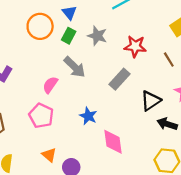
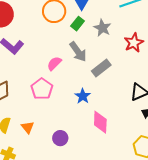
red star: (135, 46) -> (134, 43), turned 30
gray rectangle: (120, 79) -> (101, 68), moved
orange triangle: (49, 155) -> (28, 127), moved

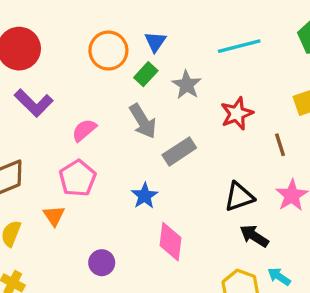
pink semicircle: (54, 63) -> (84, 130), moved
orange triangle: (28, 127) -> (54, 216), moved

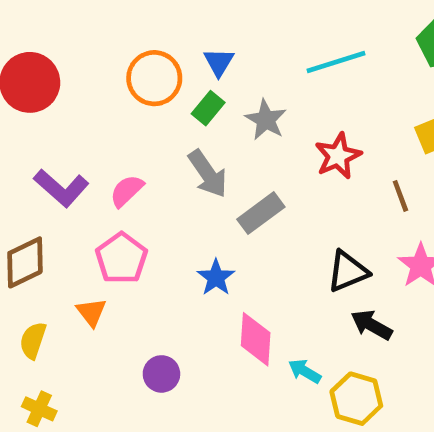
purple L-shape: (34, 103) -> (61, 188), moved
cyan arrow: (279, 277) -> (305, 371), moved

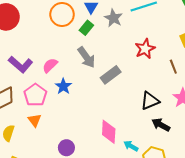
gray star: (266, 120) -> (113, 18), moved
pink pentagon: (121, 258) -> (35, 95), moved
blue star: (216, 277) -> (63, 86), moved

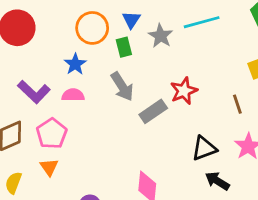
green rectangle: (86, 28) -> (124, 47), turned -56
red star: (145, 49) -> (184, 91), moved
pink semicircle: (50, 65) -> (73, 95), turned 42
blue star: (63, 86) -> (75, 64), moved

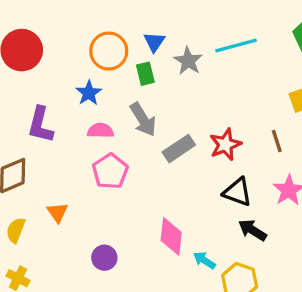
red star: (184, 91) -> (225, 144), moved
purple L-shape: (34, 92) -> (40, 125), turned 60
pink semicircle: (73, 95) -> (100, 131), moved
pink pentagon: (52, 134) -> (110, 171), moved
black triangle: (204, 148) -> (238, 192), turned 40

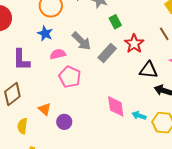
green rectangle: (145, 74) -> (115, 22), moved
purple circle: (104, 258) -> (64, 122), moved

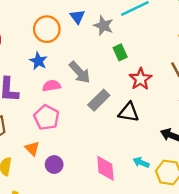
gray rectangle: (107, 53) -> (99, 100), moved
black triangle: (148, 70) -> (129, 112), moved
pink pentagon: (70, 77) -> (47, 117), moved
pink diamond: (116, 106) -> (105, 168), moved

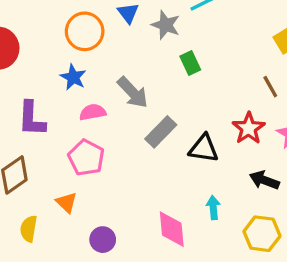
red star: (140, 79) -> (249, 128), moved
cyan arrow: (141, 163) -> (213, 208), moved, turned 63
purple circle: (54, 165) -> (103, 240), moved

